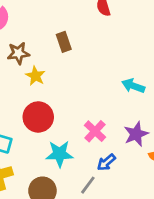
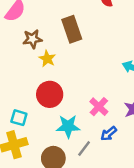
brown rectangle: (64, 42) -> (72, 29), size x1.5
gray line: (88, 185) -> (84, 148), moved

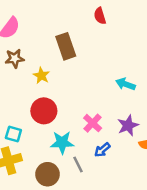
brown star: (32, 39) -> (15, 58), moved
gray line: (84, 148) -> (78, 164), turned -63

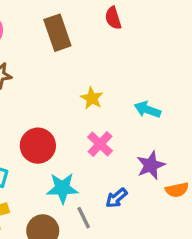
brown rectangle: (66, 46) -> (57, 33), moved
yellow star: (41, 76) -> (92, 98), moved
pink cross: (93, 123) -> (100, 144), moved

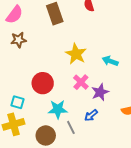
yellow star: (92, 98) -> (76, 54), size x1.5
purple star: (151, 165) -> (100, 92), moved

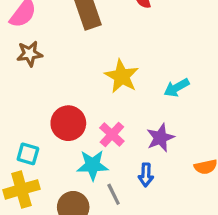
cyan arrow: (110, 61) -> (177, 88), turned -49
pink cross: (81, 82) -> (112, 134), moved
blue arrow: (91, 115) -> (146, 175), turned -48

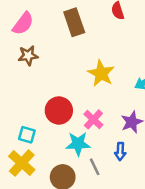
yellow cross: (21, 189) -> (22, 163), turned -32

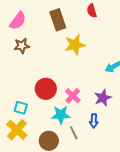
yellow star: (101, 73) -> (75, 45), moved, turned 30

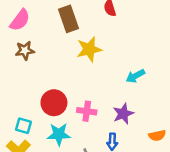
pink cross: (73, 96) -> (87, 111), turned -35
cyan star: (61, 115) -> (59, 134), moved

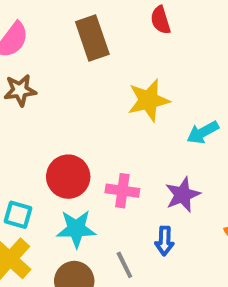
yellow star: (89, 49) -> (148, 100), moved

